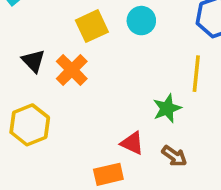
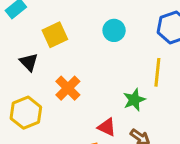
yellow square: (92, 26) -> (55, 35), moved
orange cross: (72, 70) -> (68, 88), moved

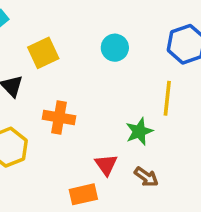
orange cross: (68, 88) -> (59, 118), turned -35
red triangle: (107, 127) -> (106, 165), turned 30

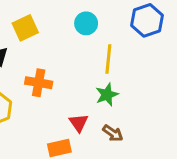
yellow line: (167, 98) -> (108, 59), moved

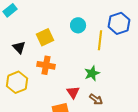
yellow square: (25, 28) -> (45, 37), moved
yellow line: (108, 59) -> (100, 40), moved

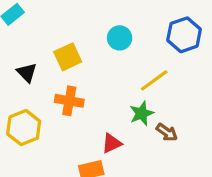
yellow line: (100, 40) -> (154, 80), moved, turned 48
red triangle: (73, 92) -> (112, 143), turned 40
brown arrow: (96, 99) -> (167, 132), moved

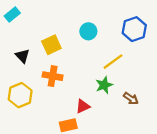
brown arrow: (167, 132) -> (131, 98), moved

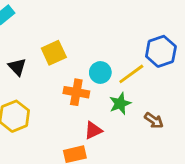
blue hexagon: (134, 29) -> (161, 51), moved
cyan circle: (88, 31) -> (100, 72), moved
orange cross: (53, 76) -> (76, 92), moved

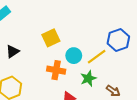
yellow square: (54, 53) -> (51, 38), moved
black triangle: (17, 67) -> (13, 51), turned 40

